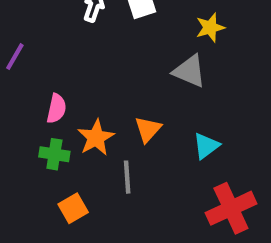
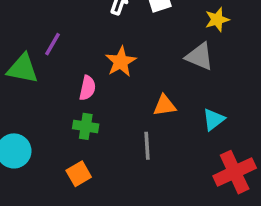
orange triangle: (148, 129) -> (165, 105), turned 40
orange star: (96, 138) -> (121, 62), moved
orange square: (73, 208) -> (79, 174), moved

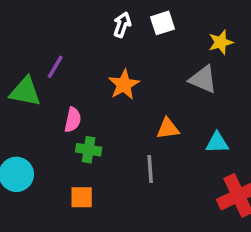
pink semicircle: (87, 88) -> (73, 120), moved
cyan triangle: (214, 119) -> (217, 143), turned 35
orange square: (79, 174) -> (82, 197), turned 30

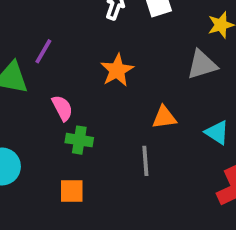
gray triangle: (203, 79) -> (202, 65), turned -40
pink semicircle: (73, 120) -> (62, 108), turned -40
cyan triangle: (217, 143) -> (217, 133), turned 35

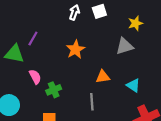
pink semicircle: (62, 108) -> (35, 77), moved
green cross: (79, 140) -> (54, 90), turned -32

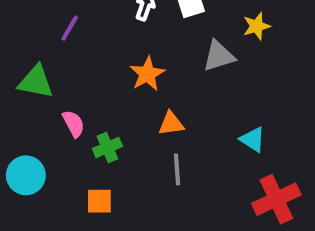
purple line: (33, 39) -> (70, 28), moved
gray triangle: (125, 46) -> (219, 56), moved
orange triangle: (103, 77) -> (171, 124), moved

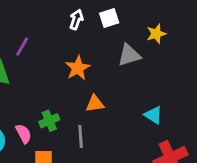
purple line: (70, 28) -> (22, 47), moved
pink semicircle: (74, 124) -> (24, 134), moved
gray line: (177, 169) -> (81, 136), moved

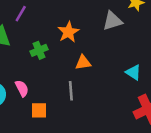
green cross: (49, 121) -> (39, 50), moved

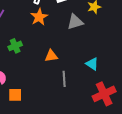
orange star: (68, 32) -> (39, 17), moved
gray line: (71, 91) -> (64, 79), moved

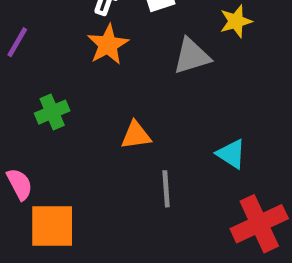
orange square: (15, 95) -> (52, 226), size x1.5

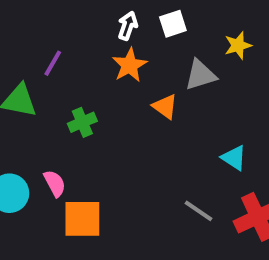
orange triangle: (136, 135) -> (165, 107), moved, turned 44
gray line: (166, 189) -> (199, 211), moved, turned -52

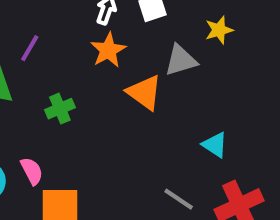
orange triangle: (165, 107) -> (144, 92), size x1.4

